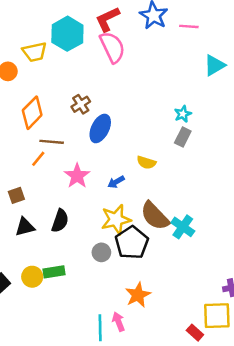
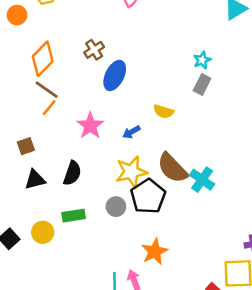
brown line: (52, 142) -> (47, 90), moved, turned 30
green rectangle: (54, 272) -> (74, 216), moved

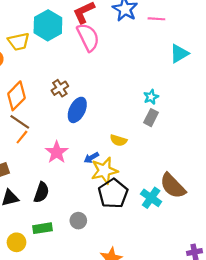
brown semicircle: (173, 168) -> (173, 186), moved
yellow star: (131, 172) -> (104, 171), moved
black pentagon: (148, 196) -> (113, 193), moved

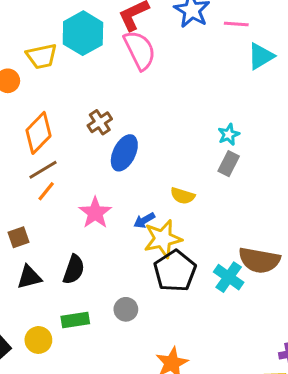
cyan triangle: (179, 54) -> (261, 56), moved
brown line: (20, 122) -> (43, 170), turned -66
brown semicircle: (173, 186) -> (259, 260), turned -36

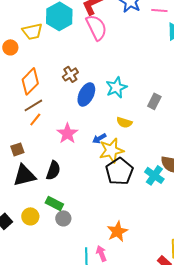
cyan star: (229, 134) -> (116, 87), moved, size x1.5
black triangle: (29, 277) -> (24, 175), size x1.4
gray circle: (126, 309) -> (63, 218), moved
green rectangle: (75, 320) -> (54, 203), turned 36

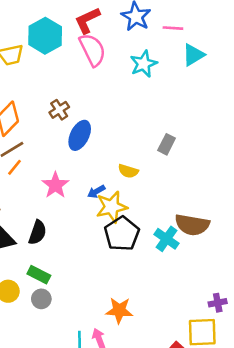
cyan star: (116, 87) -> (144, 64), moved
gray circle: (63, 218) -> (41, 299), moved
orange star: (117, 231) -> (119, 310), turned 30

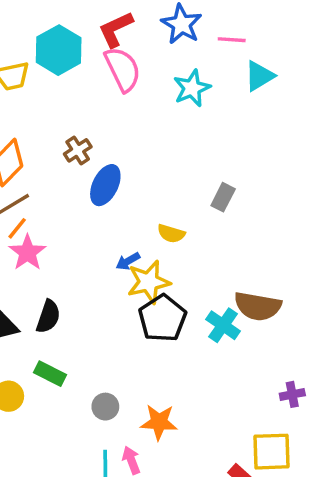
pink star: (55, 185) -> (27, 253), moved
gray circle: (41, 299) -> (105, 407), moved
purple cross: (218, 303) -> (292, 394), moved

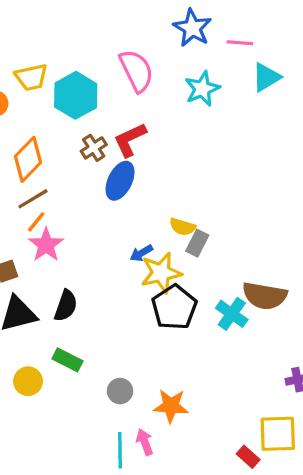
red L-shape: (116, 29) -> (130, 140), moved
cyan hexagon: (59, 50) -> (76, 95), moved
gray rectangle: (223, 197) -> (197, 243), moved

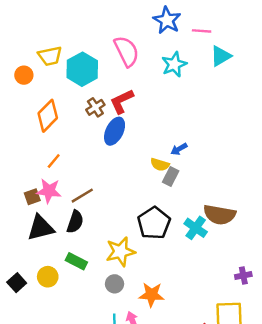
brown line: (33, 199) -> (82, 196), moved
pink star: (46, 245) -> (49, 191), moved, turned -30
blue arrow: (141, 253) -> (179, 149), moved
yellow star: (161, 273) -> (120, 252), moved

